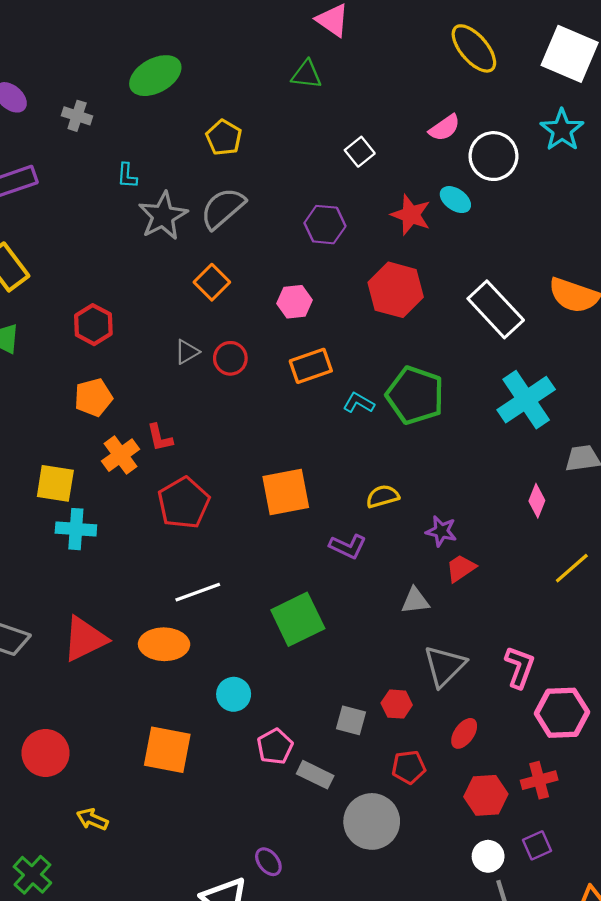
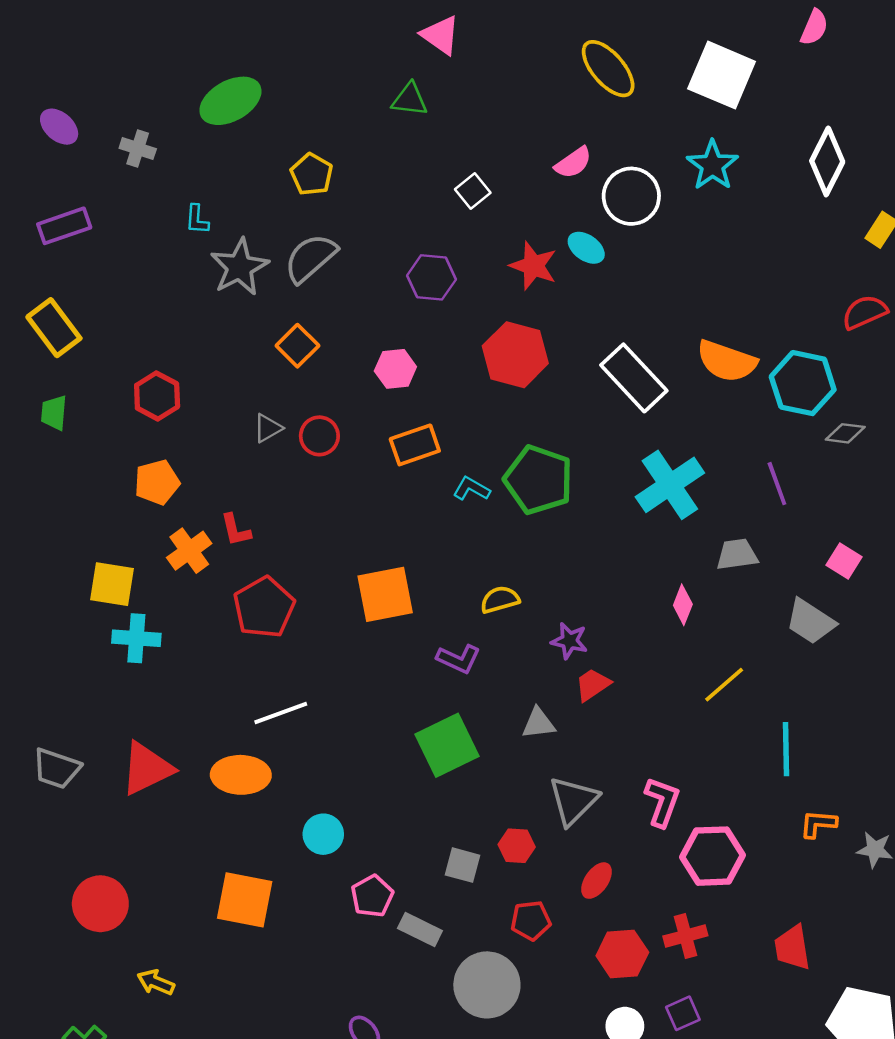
green square: (298, 619) -> (447, 745), moved

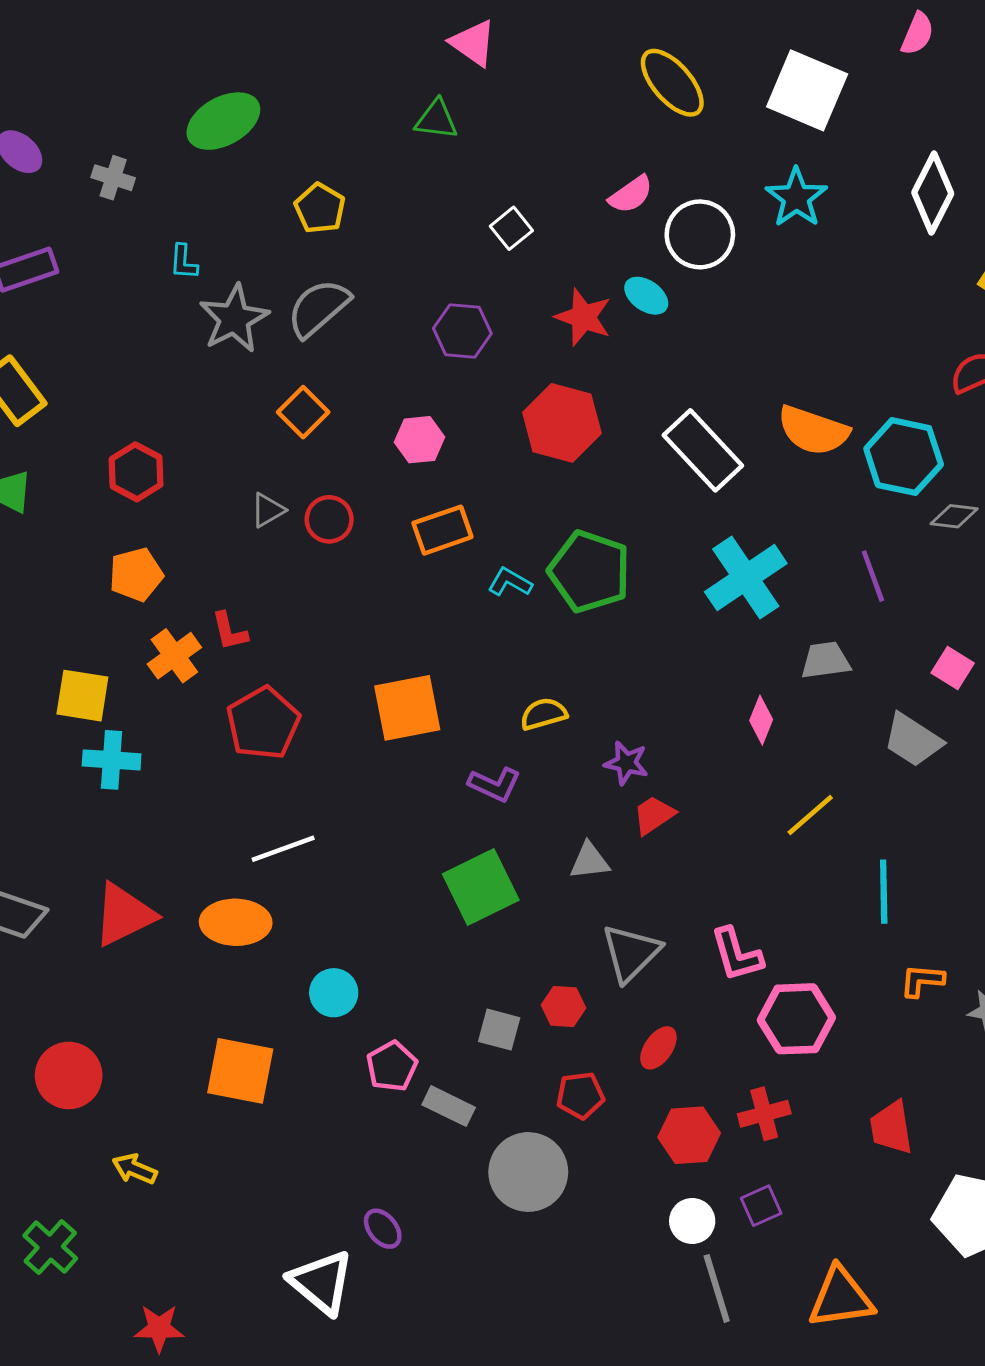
pink L-shape: (662, 802) -> (737, 954), turned 144

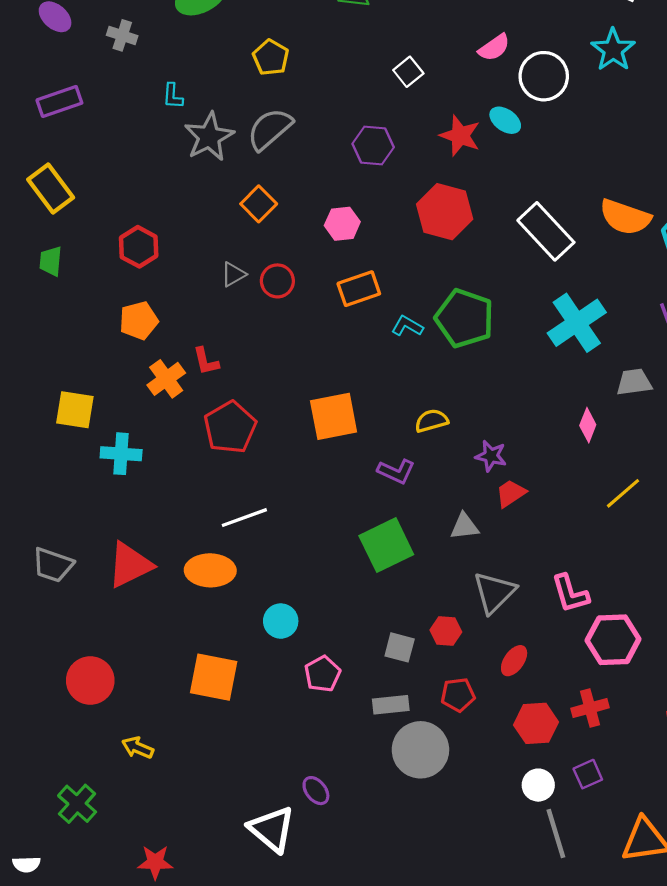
yellow square: (82, 696) -> (75, 410), moved
gray rectangle: (449, 1106) -> (391, 705), moved, turned -32

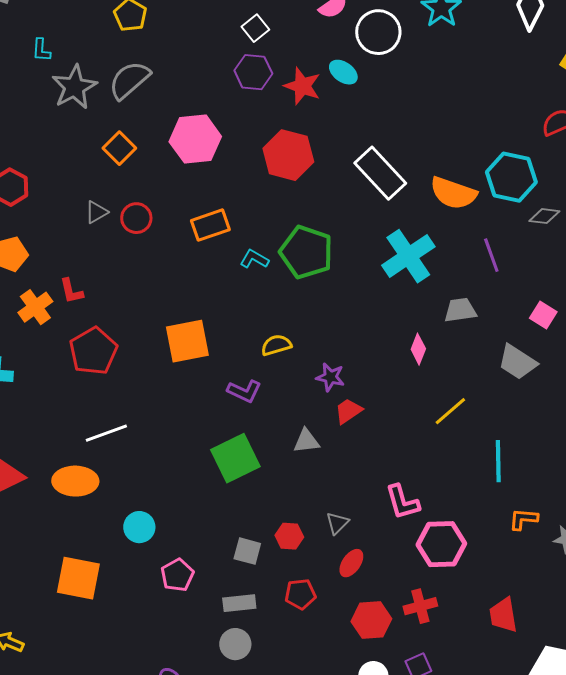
purple hexagon: (373, 146) -> (253, 72), moved
orange semicircle: (625, 217) -> (453, 193), moved
pink hexagon: (342, 224) -> (195, 139), moved, size x1.6
gray triangle: (494, 592) -> (337, 523), moved, size x0.6
gray circle: (420, 750) -> (235, 644), moved, size x0.6

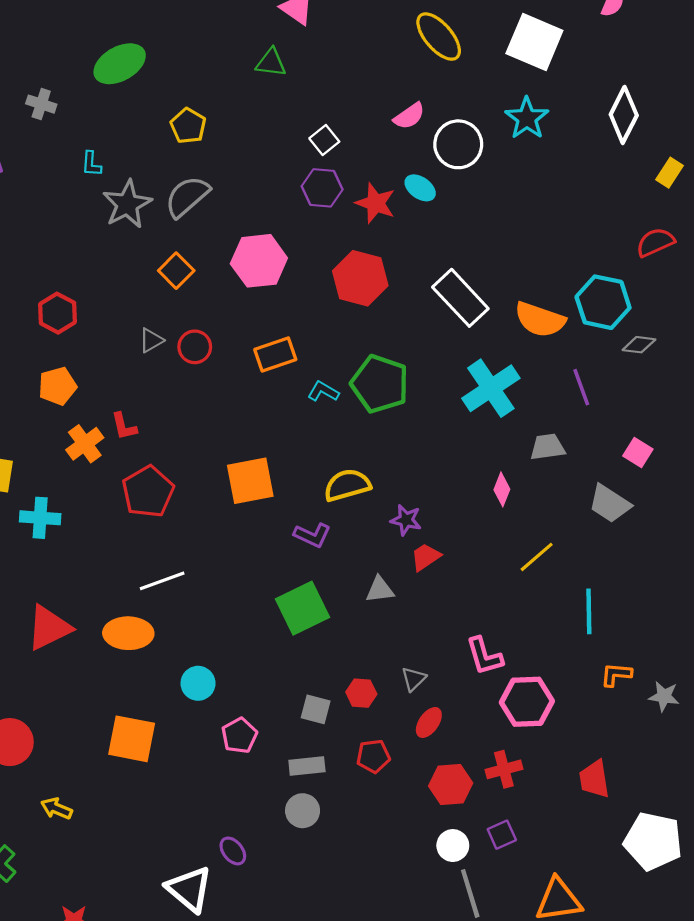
yellow semicircle: (276, 345) -> (347, 485), size x1.4

